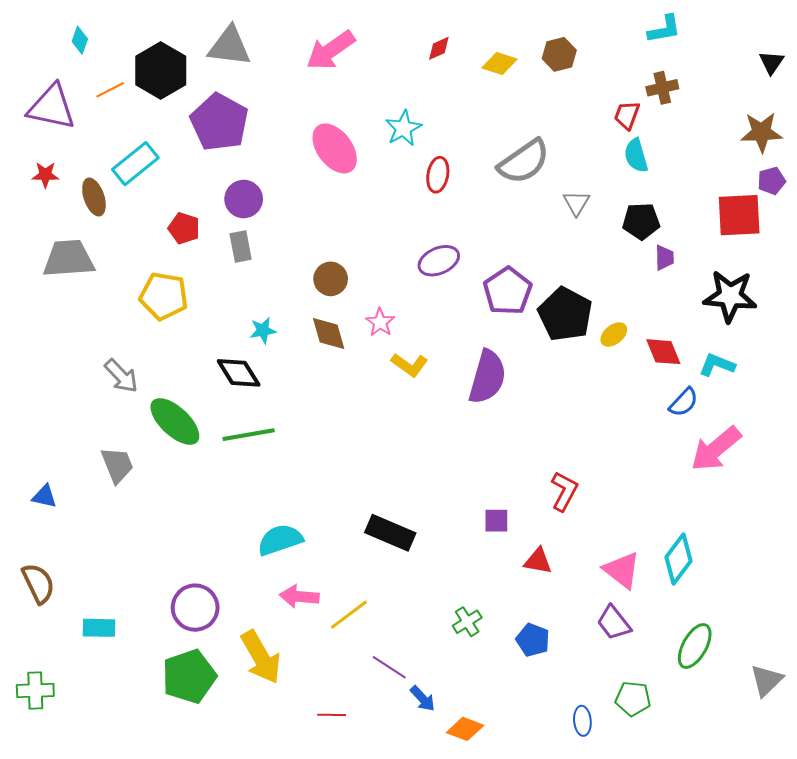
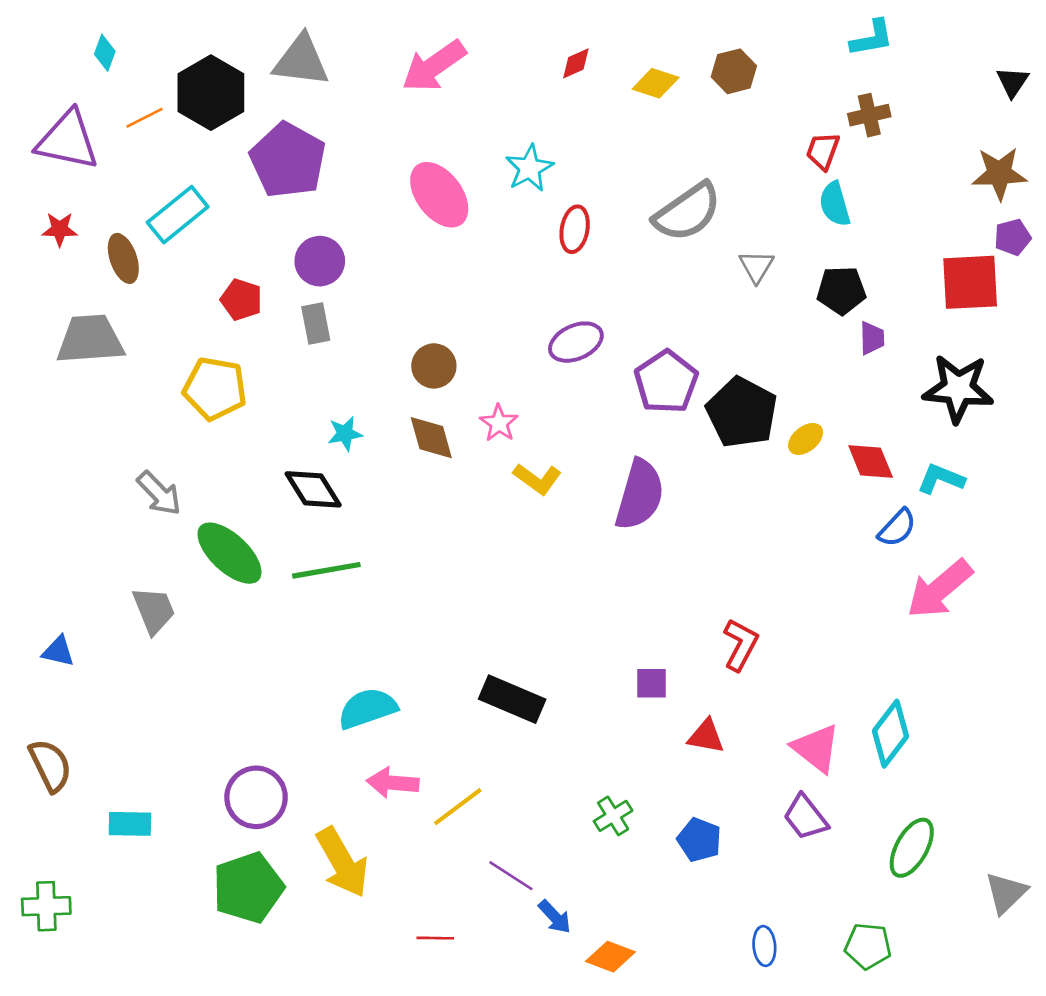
green pentagon: (633, 699) -> (868, 946), moved

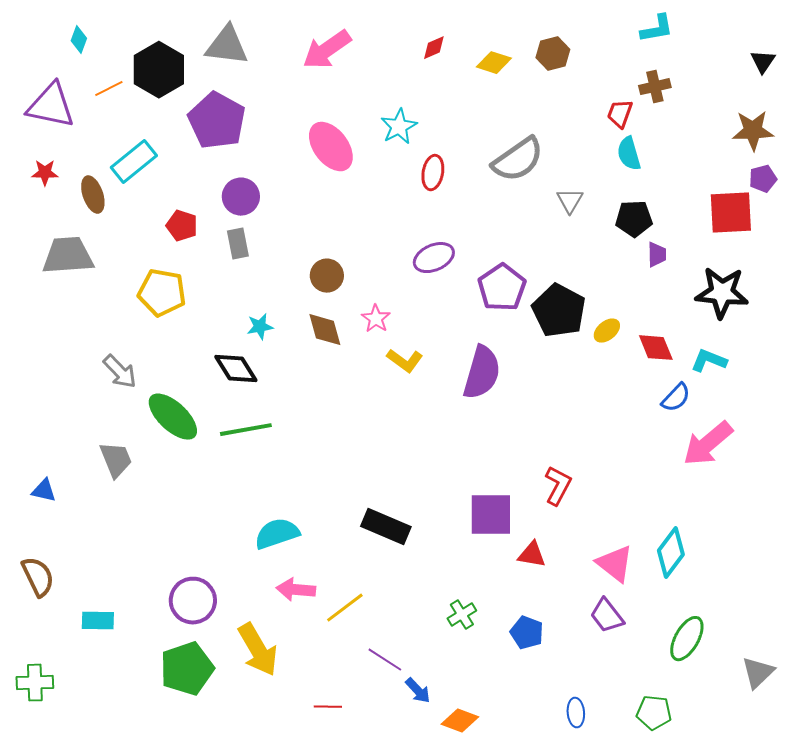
purple square: (652, 683) -> (491, 515), size x1.8

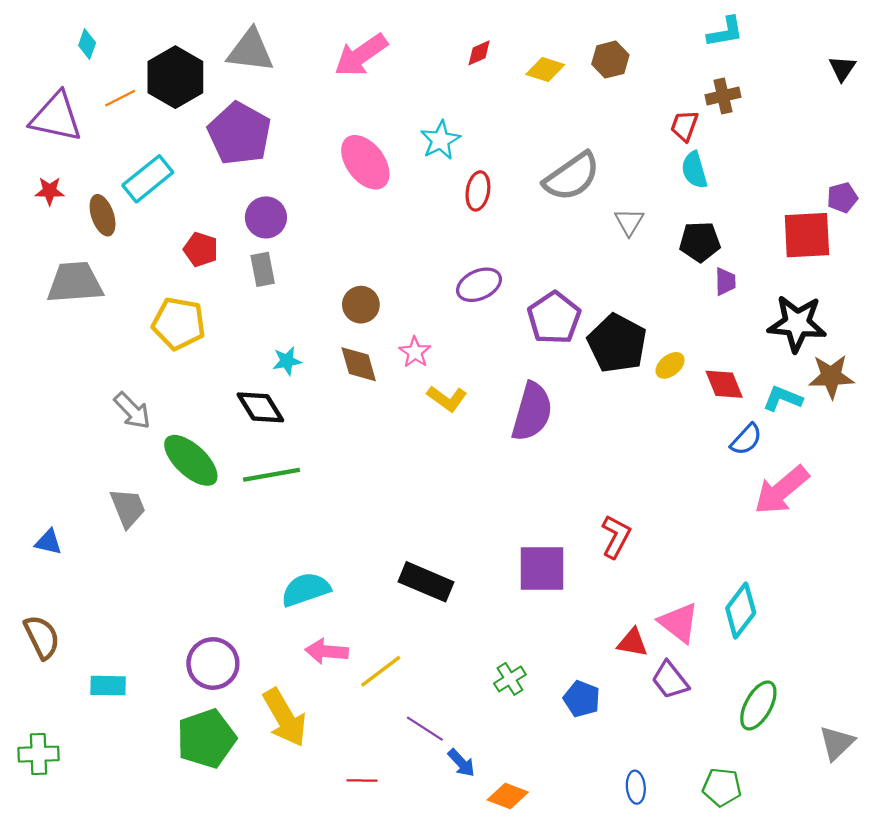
brown star: (753, 131) -> (831, 376), moved
red triangle: (532, 555) -> (632, 643), moved

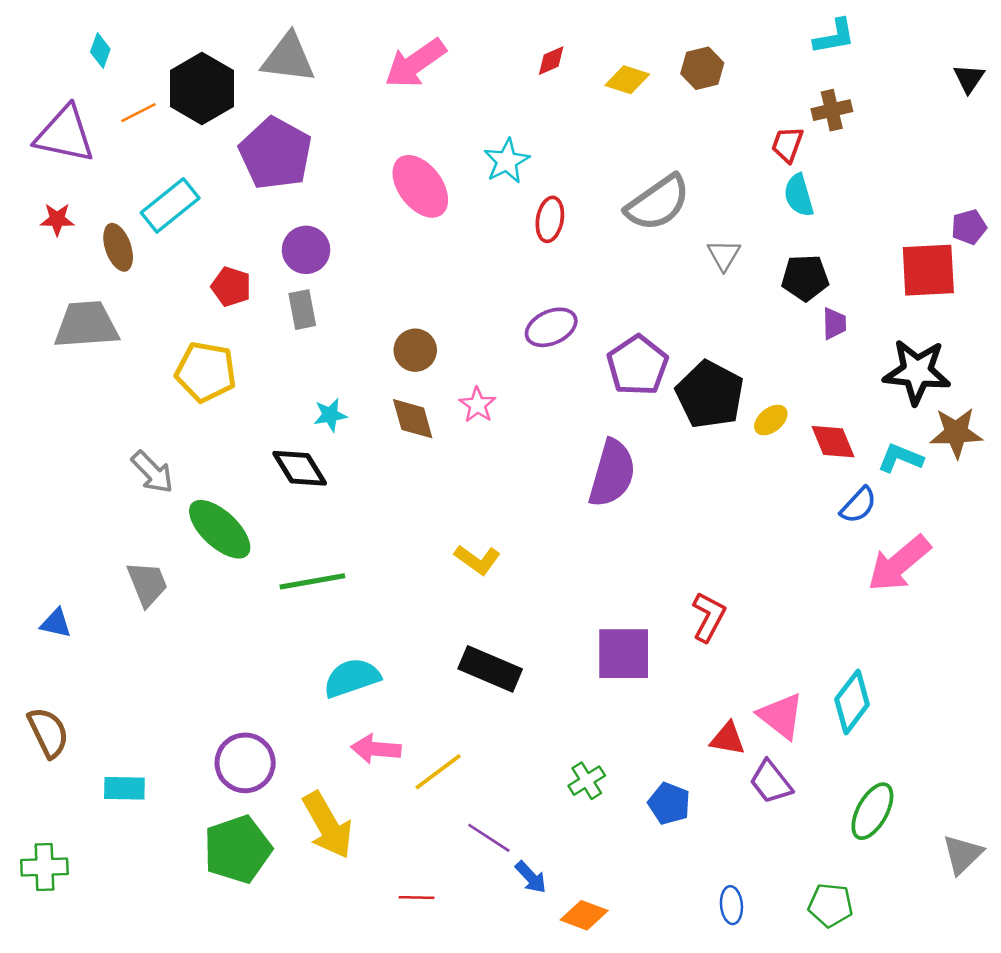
yellow L-shape: (447, 399) -> (477, 560), moved
green line: (271, 475) -> (312, 581), moved

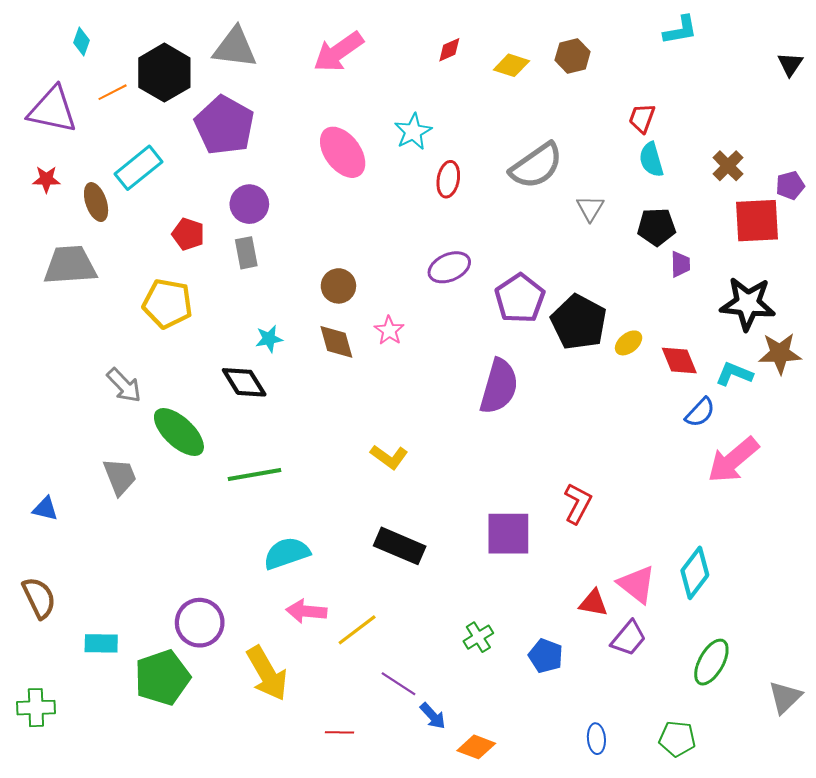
brown cross: (832, 110) -> (728, 166), moved, turned -32
purple trapezoid: (771, 782) -> (629, 638), turned -102
green pentagon: (237, 849) -> (162, 678), moved

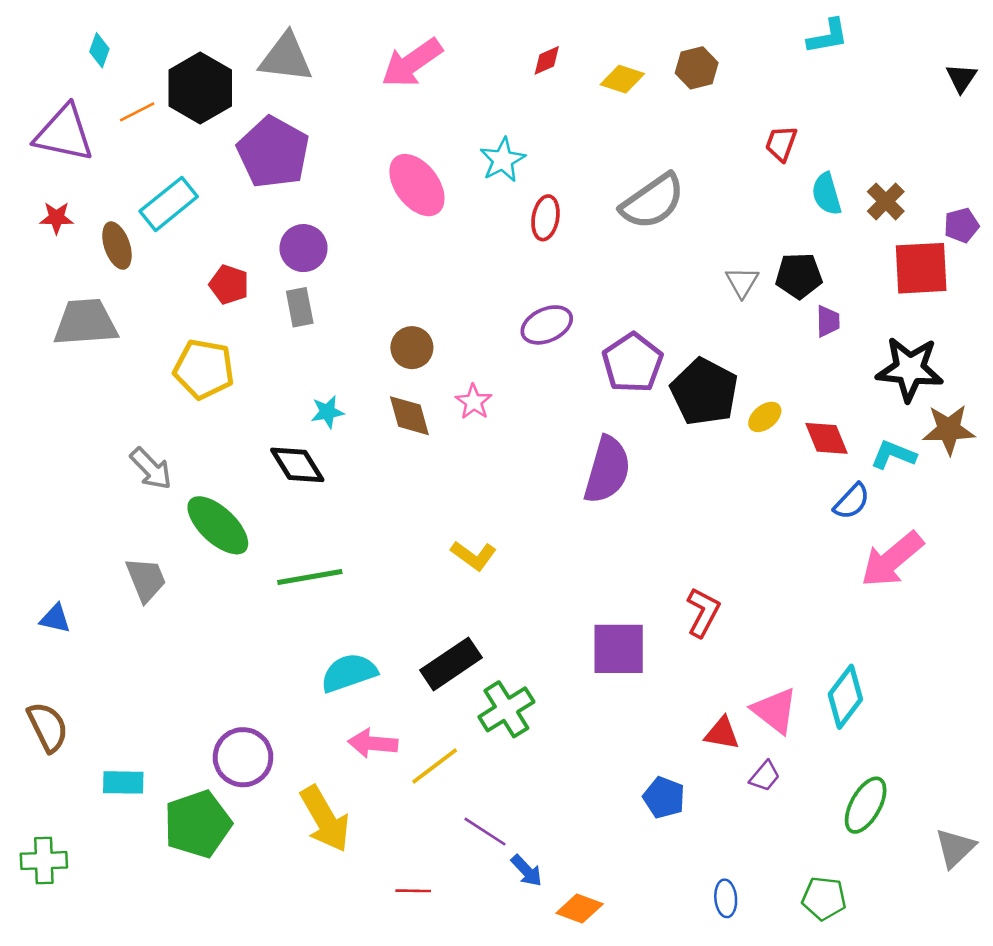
cyan semicircle: (651, 160) -> (827, 194), moved
gray triangle: (590, 208) -> (742, 282), moved
black rectangle: (400, 546) -> (451, 664), moved, turned -57
green cross: (478, 637) -> (506, 709), moved, size x1.5
purple trapezoid: (629, 638) -> (765, 776), size x0.7

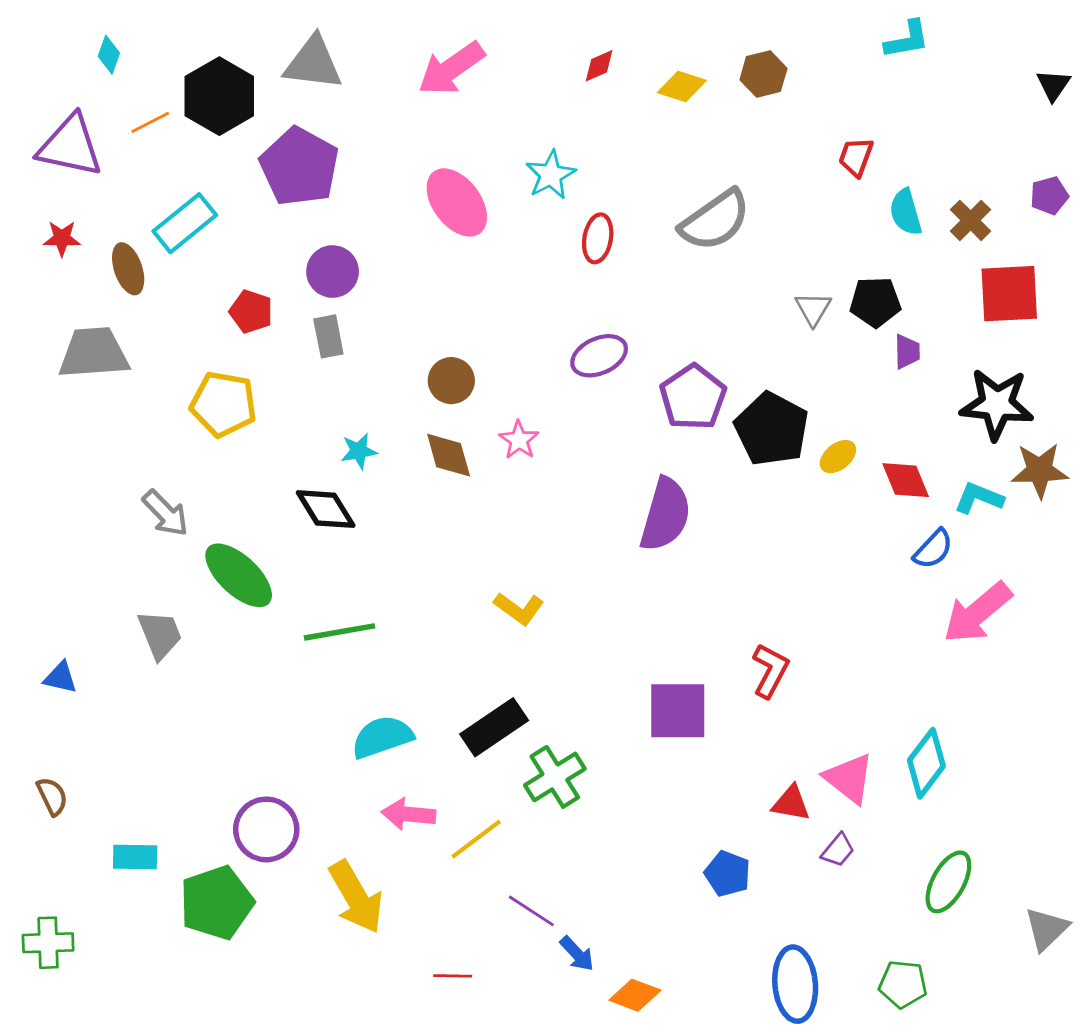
purple pentagon: (961, 225) -> (1049, 196), moved
brown semicircle: (48, 727) -> (52, 796), size x0.7
blue ellipse: (726, 898) -> (795, 984), size x1.8

